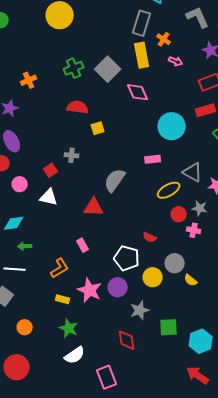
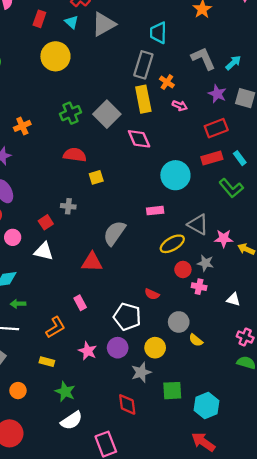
yellow circle: (153, 277) -> (155, 348), moved
pink star: (90, 290) -> (88, 351), size x0.7
yellow rectangle: (63, 299) -> (47, 362), moved

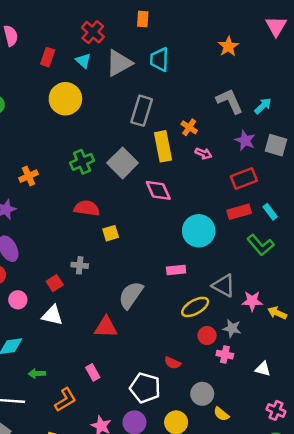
cyan trapezoid: (158, 33) -> (159, 59), moved
gray rectangle: (143, 65) -> (142, 111), moved
green arrow: (18, 304) -> (37, 374), moved

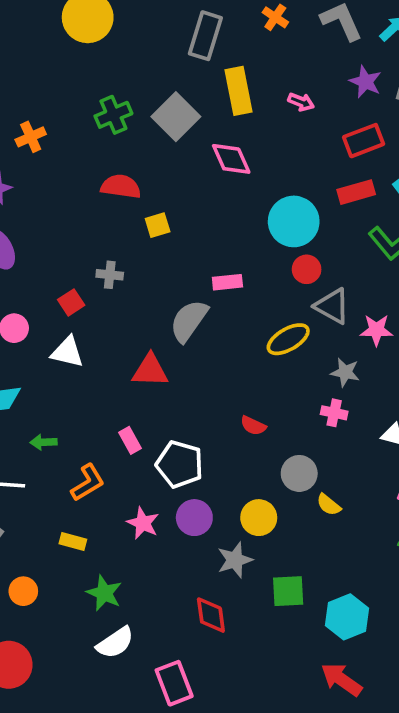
orange cross: (189, 127) -> (275, 17), moved
pink rectangle: (176, 270) -> (227, 282), moved
red circle: (207, 335) -> (307, 269), moved
white pentagon: (145, 388) -> (180, 464), moved

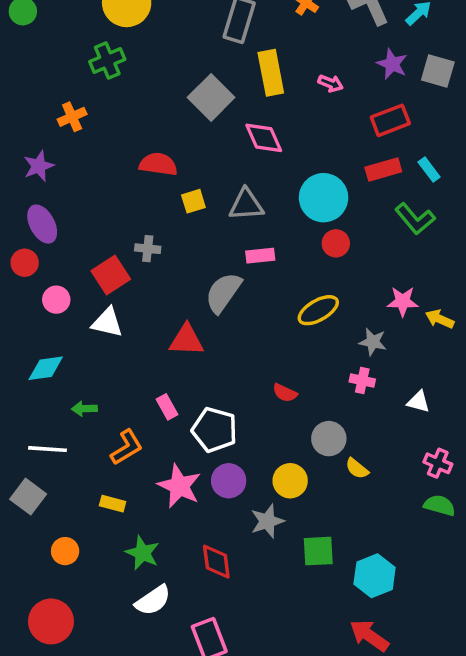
green cross: (113, 115) -> (107, 60), moved
red square: (71, 302) -> (111, 275), size x1.5
gray triangle: (332, 306) -> (246, 205), moved, turned -33
pink star: (143, 523) -> (179, 486), size x1.4
red diamond: (211, 615) -> (216, 562), moved

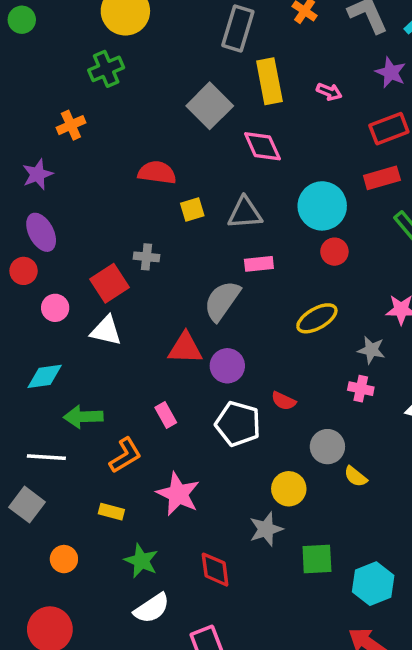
green arrow: (84, 409) -> (83, 417), size x1.5
white pentagon: (215, 430) -> (238, 424), moved
purple circle: (229, 481) -> (227, 366), moved

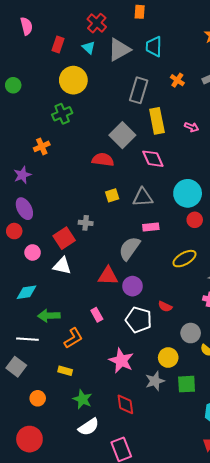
red semicircle: (157, 173) -> (103, 160), moved
pink star: (178, 494) -> (121, 361), moved
green square: (317, 559) -> (187, 384), moved

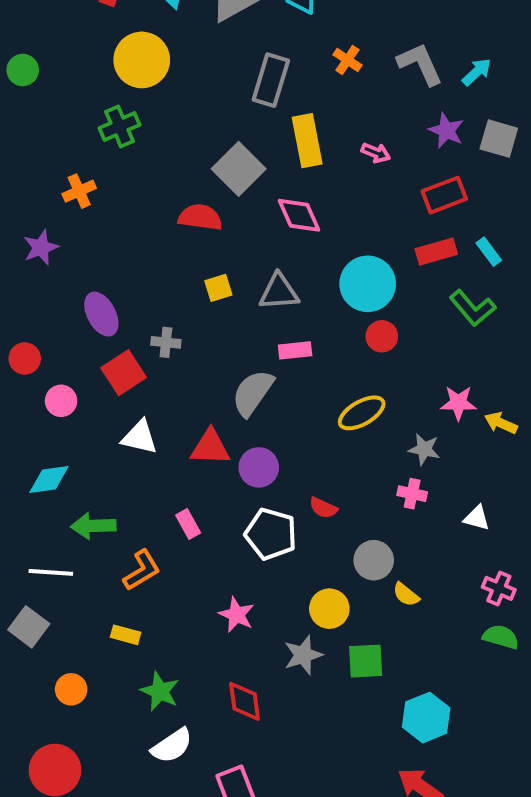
purple ellipse: (24, 209) -> (101, 314), moved
white triangle: (62, 266) -> (140, 437), moved
pink star: (121, 361) -> (237, 615), size x0.7

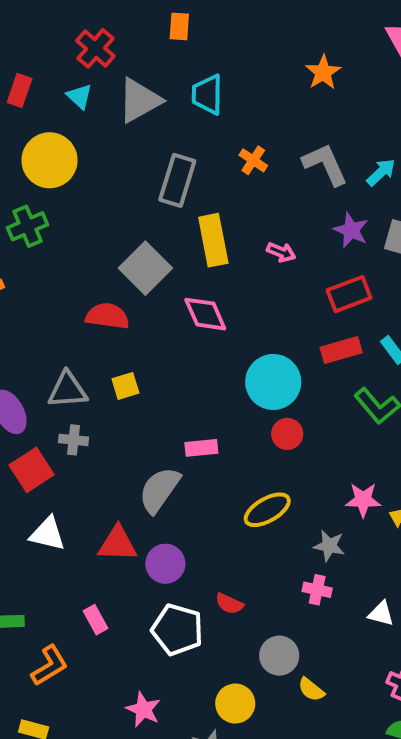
gray triangle: (279, 292) -> (68, 390), moved

